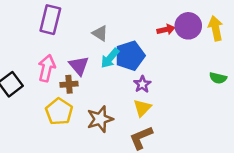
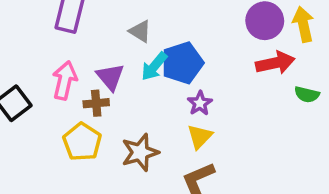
red arrow: (166, 30) -> (275, 63), moved, size x1.5

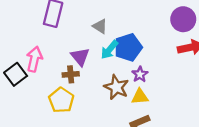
pink arrow: (65, 80) -> (34, 59), moved
yellow triangle: (200, 137) -> (140, 97), turned 42
brown star: (140, 152) -> (116, 87), moved, turned -30

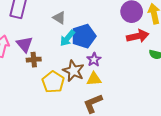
purple triangle: (80, 57) -> (25, 44), moved
yellow pentagon: (61, 100) -> (53, 82), moved

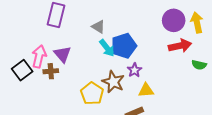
cyan arrow: (67, 38) -> (107, 48), turned -78
brown cross: (34, 60) -> (51, 71), moved
yellow triangle: (94, 79) -> (146, 90), moved

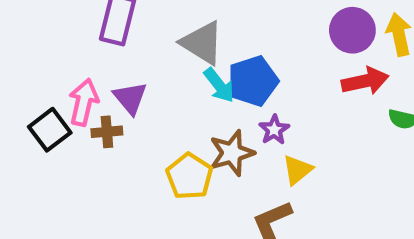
gray triangle: (98, 27) -> (202, 43), size x1.6
brown star: (113, 82) -> (232, 153), turned 30
yellow triangle: (146, 90) -> (297, 170), turned -35

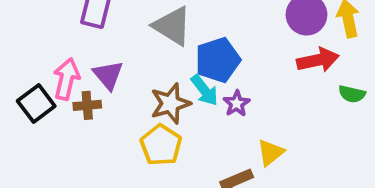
cyan arrow: (219, 85) -> (204, 90), moved
brown star: (232, 153) -> (170, 103), moved
yellow triangle: (297, 170) -> (271, 153), moved

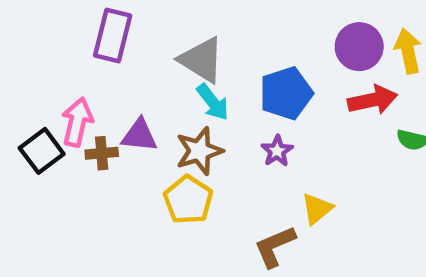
blue pentagon: (218, 60) -> (286, 93), moved
purple triangle: (108, 75) -> (139, 135), moved, turned -44
cyan arrow: (204, 90) -> (213, 102), moved

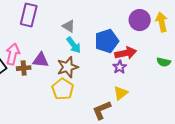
gray triangle: (202, 60) -> (69, 26), size x0.6
red arrow: (373, 100) -> (126, 53), moved
purple star: (277, 151) -> (120, 67), moved

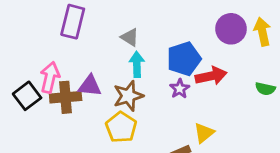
cyan arrow: (74, 45) -> (137, 64), turned -144
purple star: (120, 67) -> (180, 89), moved
brown cross: (24, 68) -> (66, 97), size x1.5

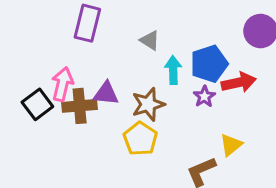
cyan arrow: (137, 64) -> (173, 70), moved

